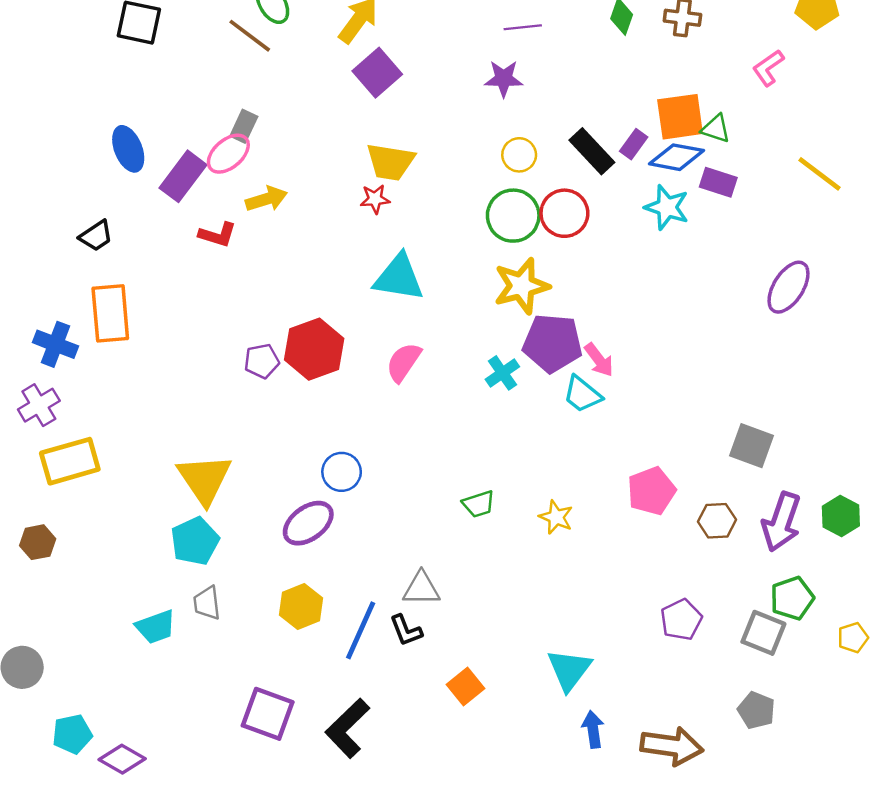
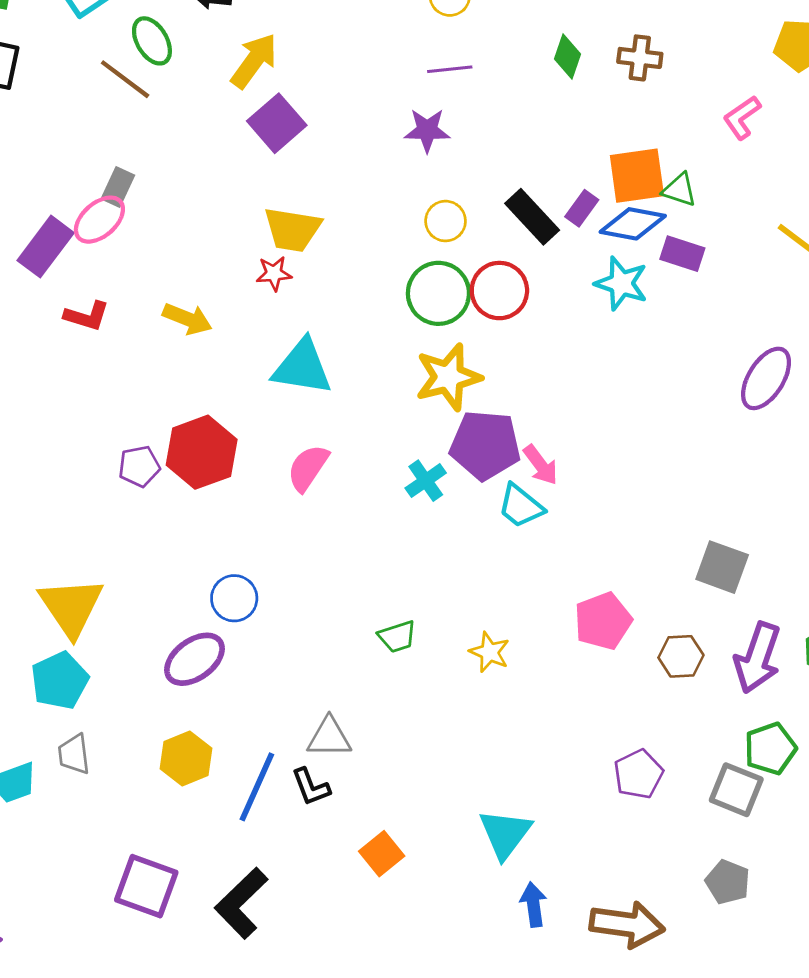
yellow arrow: (266, 199) -> (187, 319), moved, turned 39

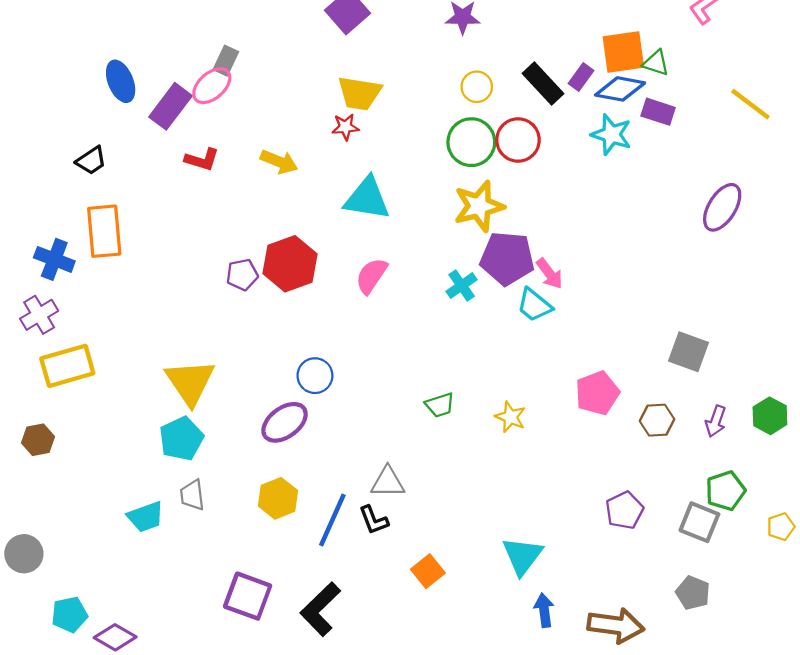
purple arrow: (758, 658) -> (716, 421), size x0.6

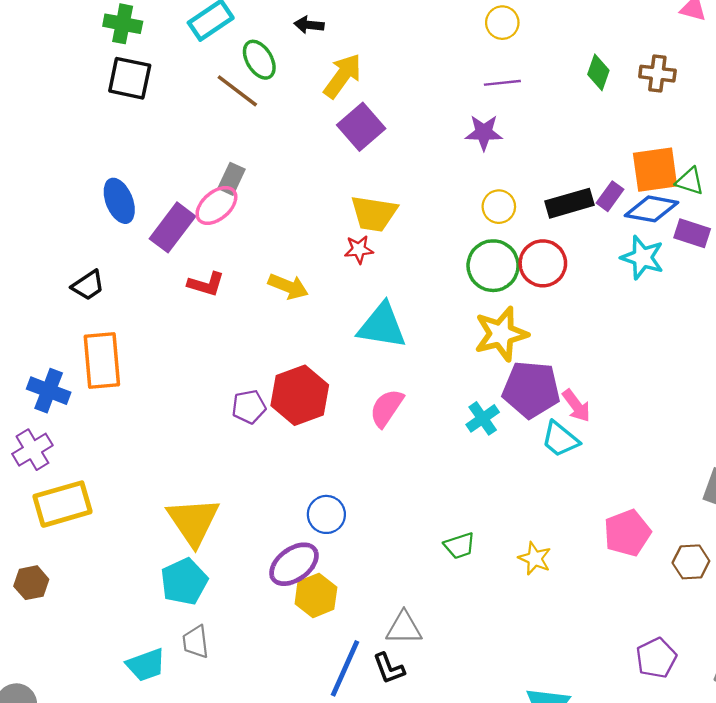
black rectangle: (543, 83) -> (569, 203), turned -63
yellow hexagon: (278, 498) -> (316, 595), moved

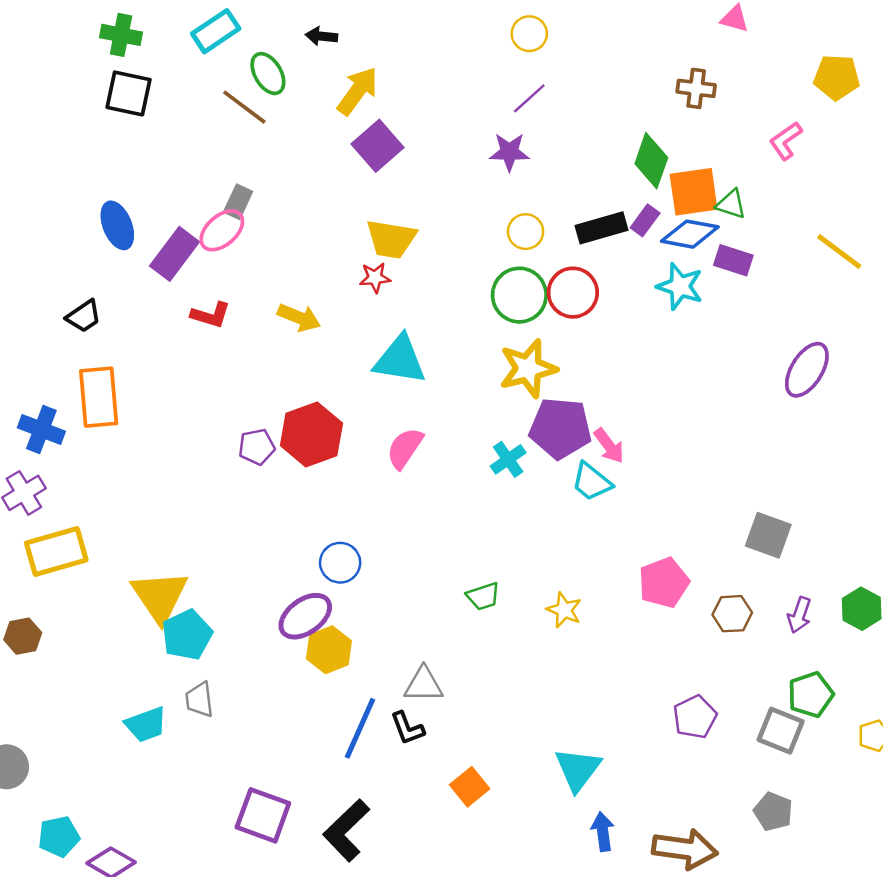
green diamond: (598, 72) -> (651, 161), moved, size x1.4
purple line: (502, 83) -> (529, 98), turned -36
yellow triangle: (193, 521) -> (160, 596), moved

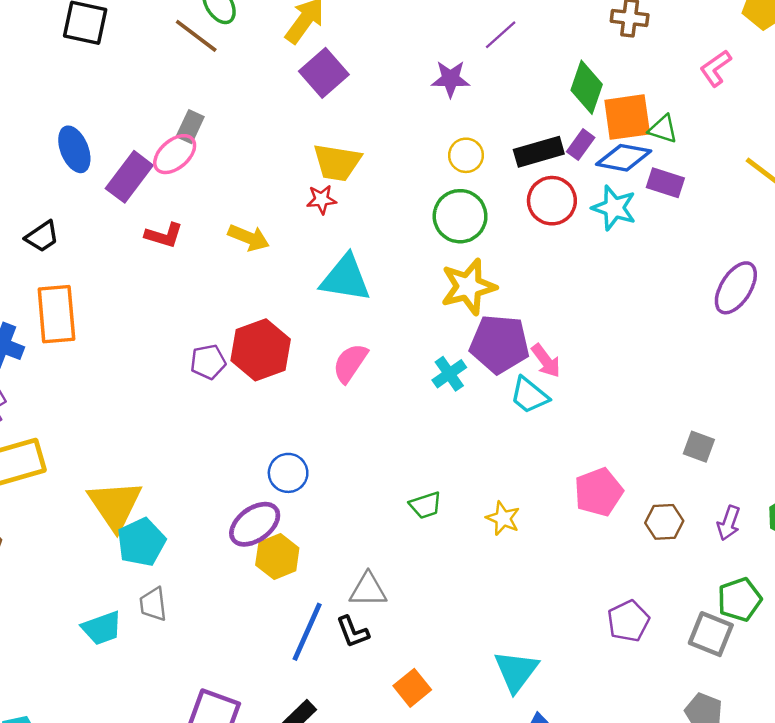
purple line: (529, 98) -> (501, 35), moved
red circle: (573, 293) -> (552, 201), moved
gray square: (768, 535) -> (699, 447), size x0.7

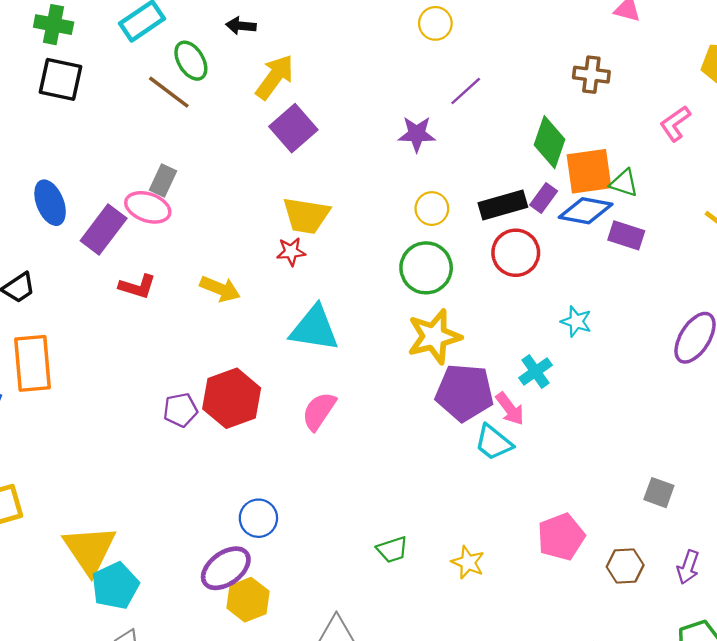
pink ellipse: (175, 154) -> (148, 207), turned 60
cyan star: (614, 208) -> (576, 321), moved, size x0.7
cyan cross: (449, 374) -> (535, 372), moved

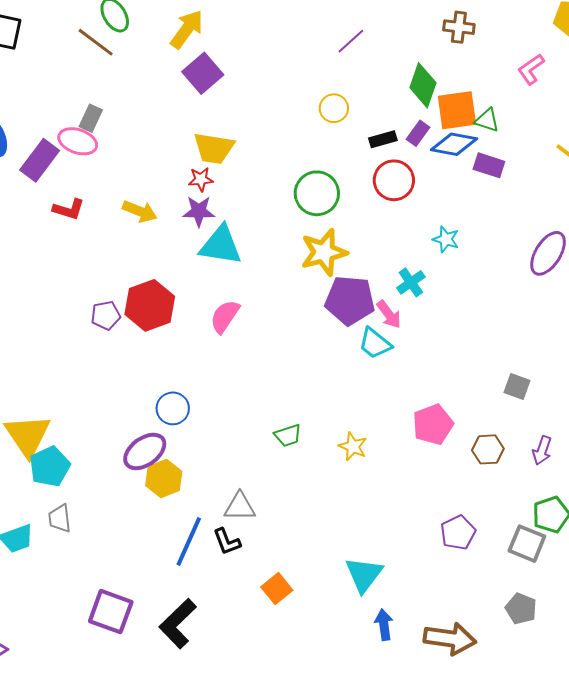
purple star: (417, 134) -> (199, 211), moved
black rectangle: (503, 205) -> (383, 139), size x0.7
yellow circle: (432, 209) -> (334, 108), moved

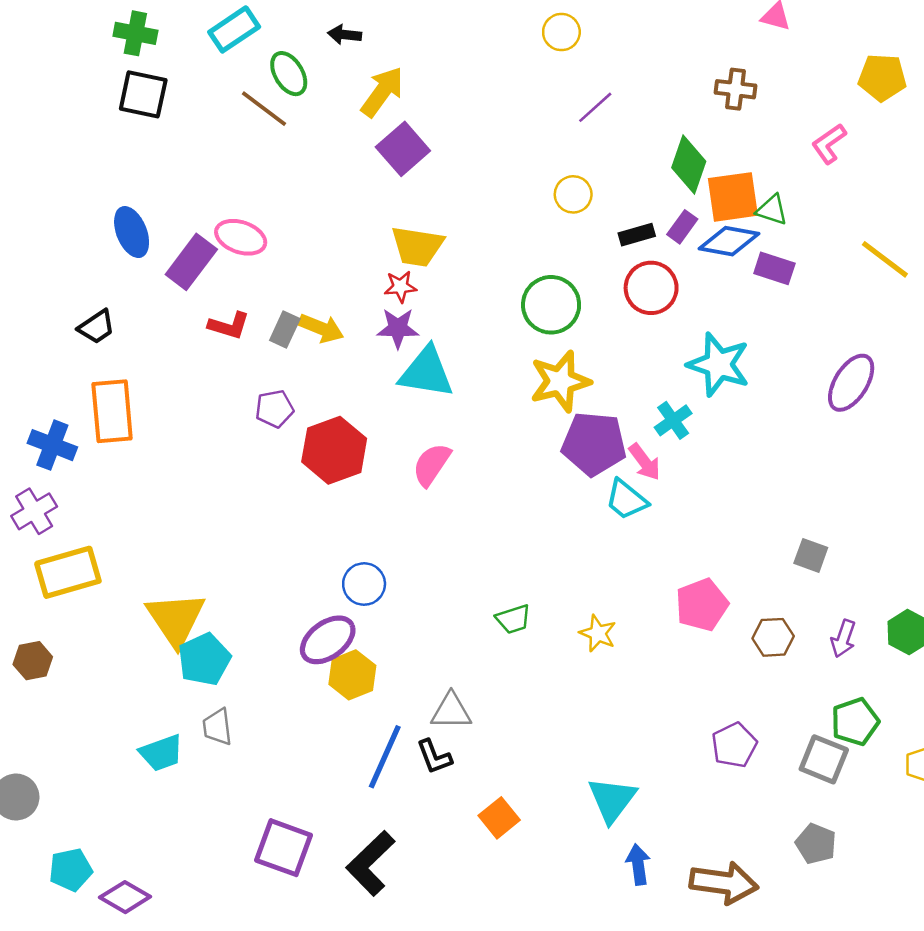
gray rectangle: (91, 118) -> (285, 329), moved
cyan star: (446, 239) -> (719, 365), size x1.8
purple pentagon: (106, 315) -> (274, 409), moved

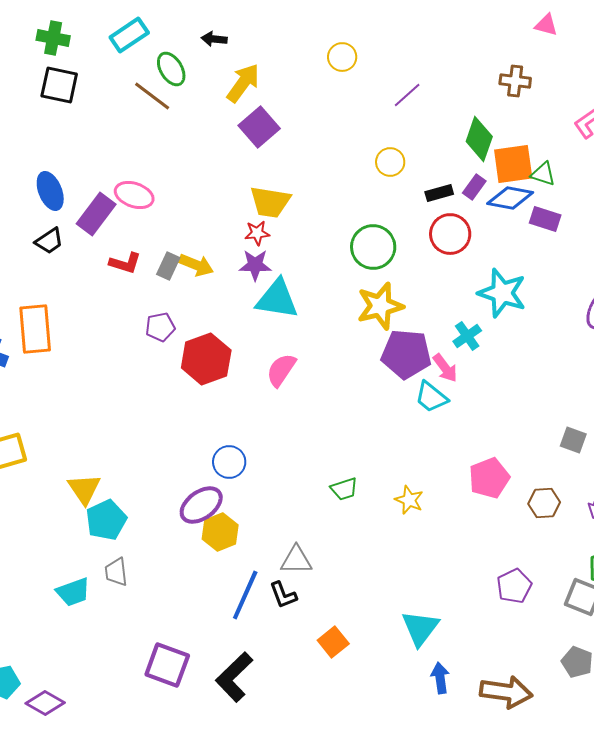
yellow circle: (561, 32) -> (342, 57), moved
black trapezoid: (96, 327) -> (49, 241), moved
yellow triangle: (176, 619) -> (84, 489), size x0.7

